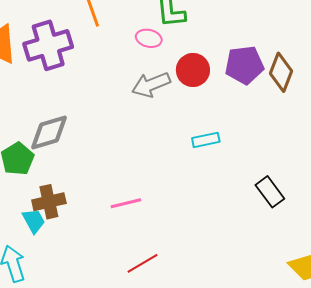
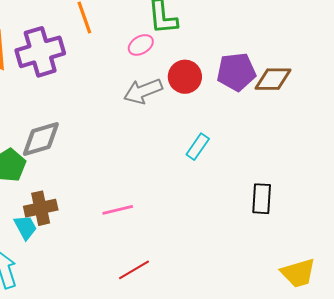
pink ellipse: (149, 38) -> (141, 45), turned -45
brown diamond: (281, 72) -> (273, 79), turned 69
cyan rectangle: (206, 140) -> (198, 147), turned -44
black rectangle: (270, 192) -> (262, 199), turned 40

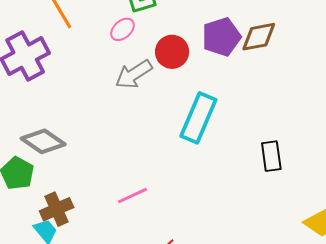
gray diamond: (41, 139) -> (43, 141), turned 63
cyan rectangle: (198, 147) -> (198, 118), size x1.8

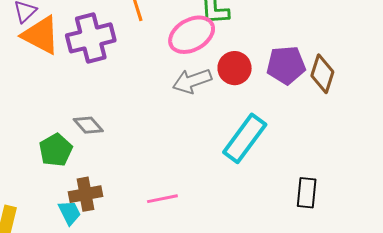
pink ellipse: (122, 29) -> (192, 35), size x1.8
brown diamond: (259, 37) -> (322, 74), turned -75
gray diamond: (43, 141) -> (88, 125), size x0.7

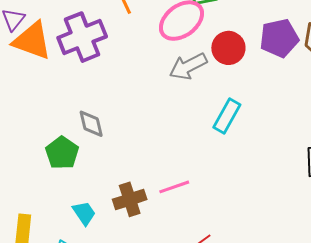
gray diamond: (88, 125) -> (91, 124), turned 36
cyan rectangle: (245, 138) -> (227, 116), moved, size x0.7
brown cross: (85, 194) -> (130, 199), moved

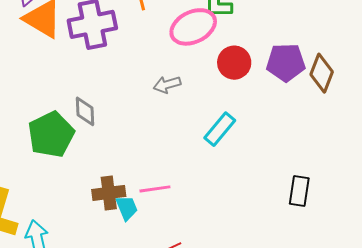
gray arrow: (188, 66) -> (167, 85), moved, size x0.7
green pentagon: (62, 153) -> (51, 134), size x1.4
cyan trapezoid: (84, 213) -> (127, 208), moved

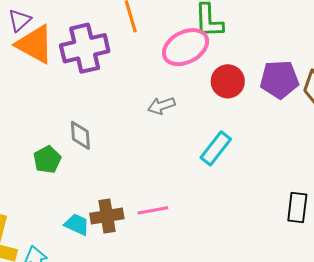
green pentagon: (51, 134) -> (47, 160), size x0.6
cyan trapezoid: (127, 208) -> (77, 224), moved, turned -40

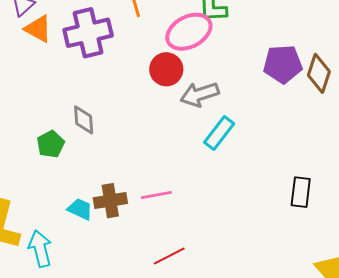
orange triangle: (35, 44) -> (38, 29), size x0.7
red circle: (228, 81) -> (166, 69), moved
gray arrow: (161, 106) -> (200, 94), moved, size x1.4

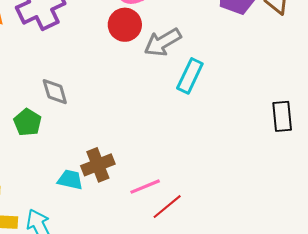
pink line: (156, 195) -> (145, 187), moved

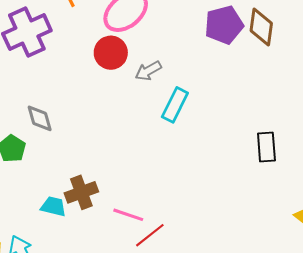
gray arrow: (163, 42) -> (148, 71), size x0.7
pink line: (145, 187) -> (128, 215), turned 40

